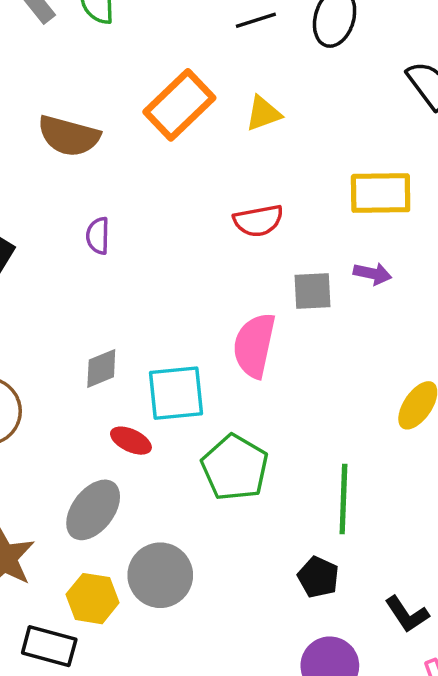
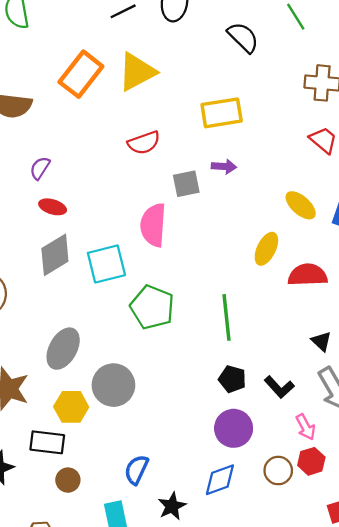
yellow triangle: (263, 114) -> (137, 72), size x1.6
purple semicircle: (98, 236) -> (40, 168), turned 40
gray diamond: (101, 368) -> (55, 255), size x1.5
red ellipse: (131, 441) -> (53, 207), moved
black pentagon: (318, 577) -> (232, 379), moved

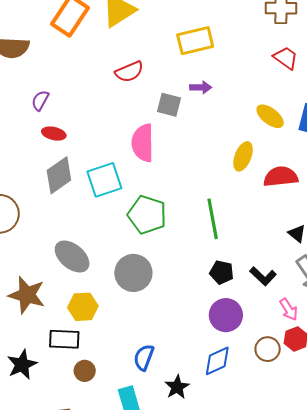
gray square: (186, 184) -> (169, 105), turned 30
gray ellipse: (63, 349) -> (72, 256), turned -75
gray circle: (113, 385) -> (133, 273), moved

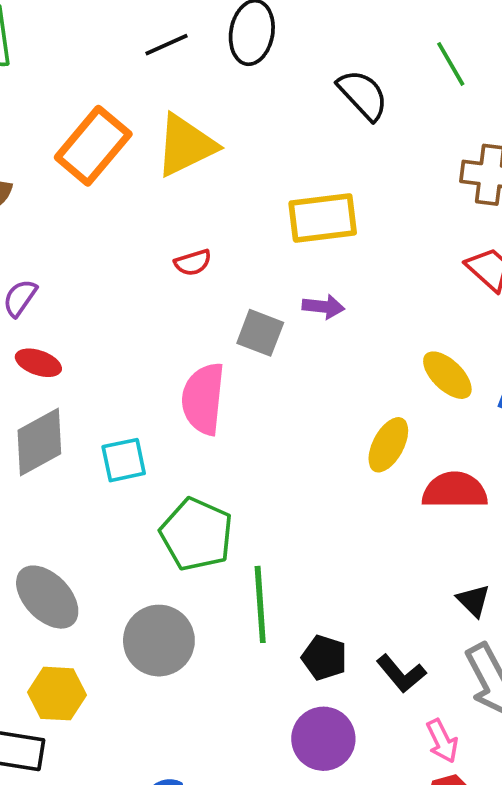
red semicircle: (129, 72) -> (193, 262), size x0.7
cyan square: (104, 180) -> (124, 460), size x0.7
green line: (213, 219) -> (260, 604), moved

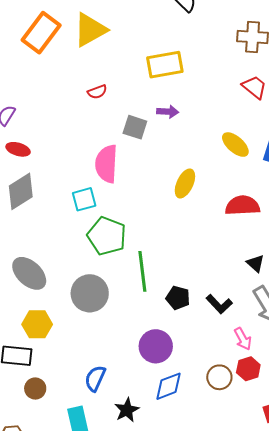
yellow ellipse: (388, 445) -> (185, 183), moved
cyan square: (124, 460) -> (84, 199), moved
purple circle: (323, 739) -> (156, 346), moved

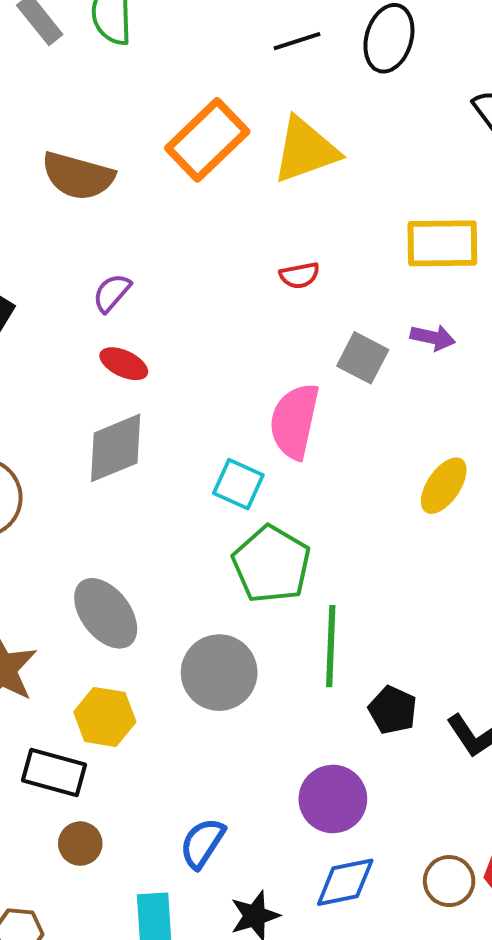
cyan square: (84, 199) -> (238, 484), turned 30

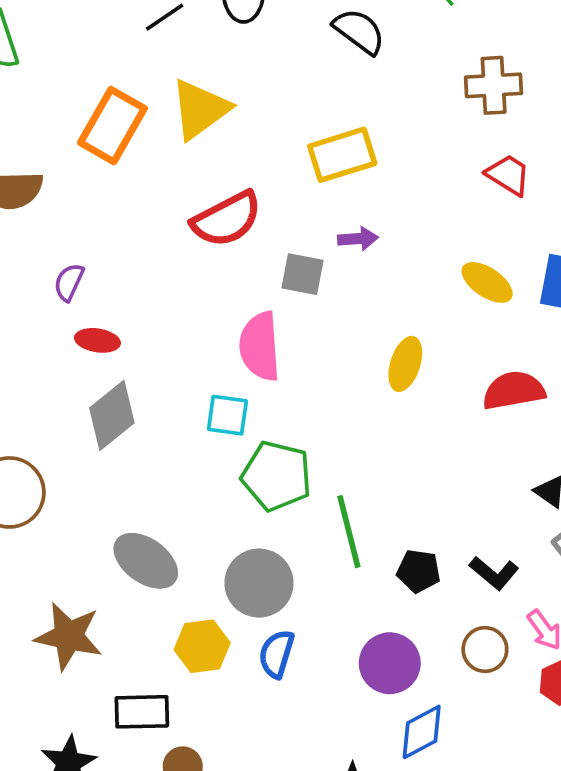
red semicircle: (299, 275) -> (227, 219), size x2.0
yellow hexagon: (105, 717) -> (202, 646), moved
blue semicircle: (202, 843) -> (277, 654), moved
brown circle: (449, 881) -> (485, 650), moved

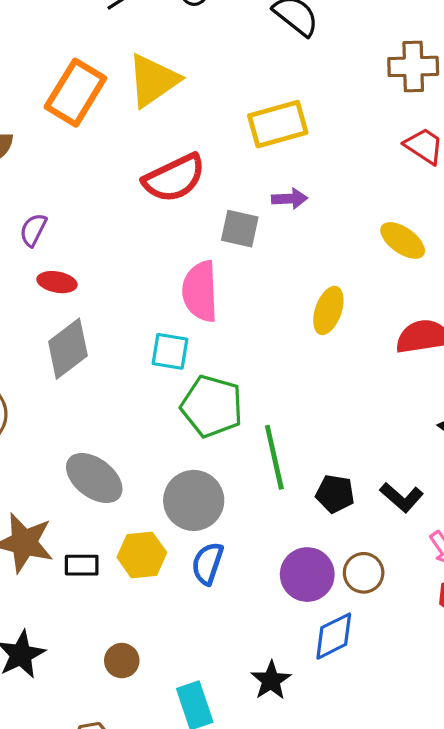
brown circle: (485, 650) -> (364, 573), moved
black rectangle: (142, 712) -> (82, 565), moved, size x0.7

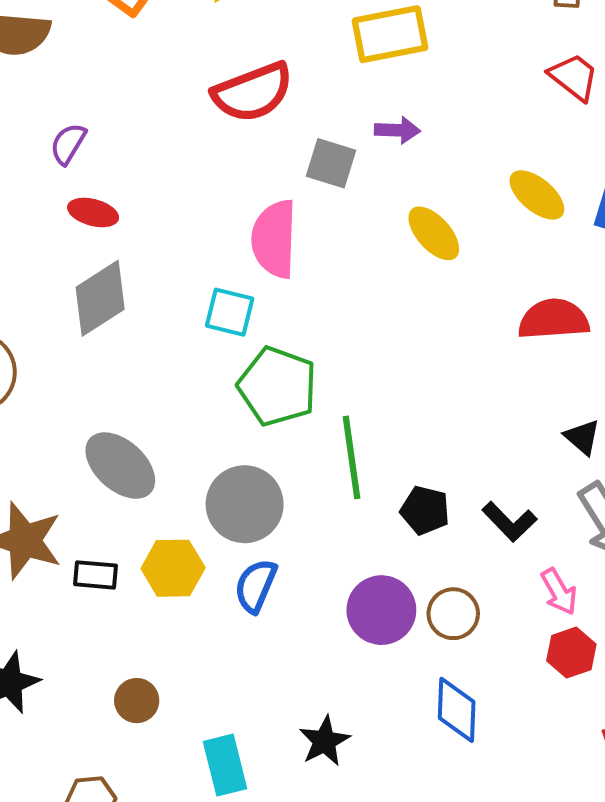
yellow ellipse: (328, 310) -> (434, 233), moved, turned -66
blue diamond: (334, 636) -> (457, 710), moved, turned -66

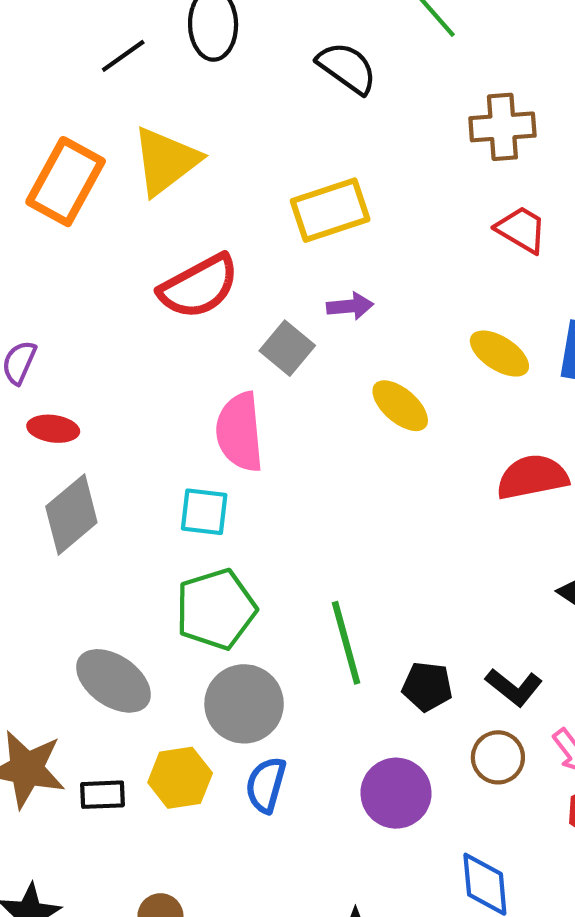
gray square: (331, 163) -> (287, 348), turned 30
green pentagon: (277, 386) -> (216, 609), moved, turned -30
brown circle: (453, 614) -> (498, 757), moved

